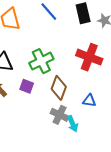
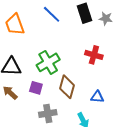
red cross: (89, 57) -> (94, 55), size x0.7
gray cross: (60, 115) -> (48, 113), moved, turned -30

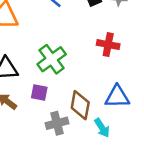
brown diamond: (67, 87) -> (80, 105), moved
blue triangle: (97, 97) -> (117, 97), size x1.5

